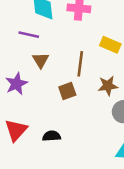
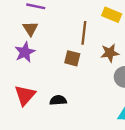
brown triangle: (41, 60) -> (30, 29), moved
brown square: (67, 91) -> (72, 58), turned 35

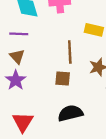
black semicircle: (58, 100) -> (70, 113), moved, size x1.5

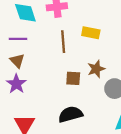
brown line: (70, 52) -> (63, 42), moved
brown square: (63, 78) -> (73, 78), moved

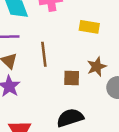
brown line: (63, 42) -> (44, 54), moved

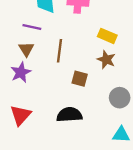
brown star: (97, 67) -> (106, 60), moved, turned 30

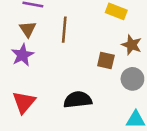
brown star: (106, 60) -> (132, 45), moved
brown square: (80, 79) -> (106, 61), moved

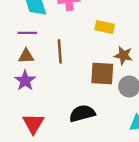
brown triangle: (28, 29) -> (26, 56), turned -49
brown square: (106, 61) -> (102, 74), size x1.5

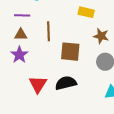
brown square: (102, 74) -> (70, 52), moved
red triangle: (33, 123) -> (38, 84), moved

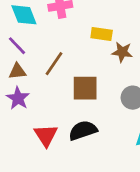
purple line: (22, 15) -> (17, 46), turned 49
brown line: (49, 31) -> (54, 64), turned 42
brown star: (101, 36) -> (122, 52), moved

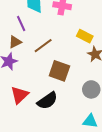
brown triangle: (17, 71) -> (15, 42), turned -40
black semicircle: (83, 130) -> (47, 101), turned 145

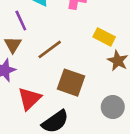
brown triangle: (15, 42) -> (13, 45), turned -32
red triangle: (20, 95) -> (29, 99), moved

